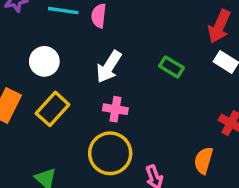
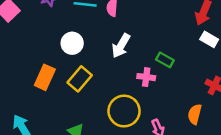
green rectangle: (172, 67) -> (165, 60), moved
pink cross: (115, 109) -> (146, 77), moved

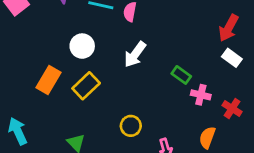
pink cross: (146, 77) -> (201, 95), moved
yellow circle: (124, 111) -> (131, 126), size x0.6

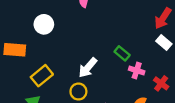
white arrow: (135, 54) -> (88, 68), moved
orange rectangle: (49, 80) -> (15, 50), turned 60
yellow rectangle: (86, 86) -> (42, 76), moved

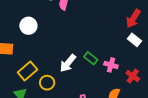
green rectangle: (122, 53) -> (91, 58), moved
yellow circle: (78, 92) -> (47, 83), moved

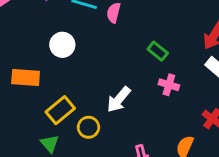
green rectangle: (91, 58) -> (158, 51), moved
pink cross: (111, 65) -> (169, 85), moved

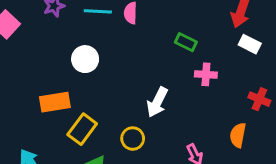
yellow rectangle: (60, 110) -> (82, 129), moved

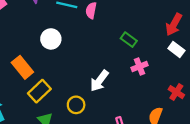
pink cross: (206, 74) -> (140, 66), turned -35
orange rectangle: (55, 102) -> (22, 67), turned 50

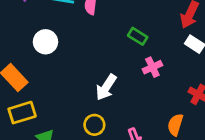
yellow rectangle: (39, 91) -> (22, 113), moved, turned 30
yellow circle: (76, 105) -> (94, 125), moved

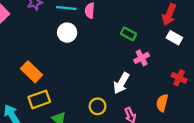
white circle: (45, 42) -> (67, 33), moved
white arrow: (106, 87) -> (121, 83), moved

